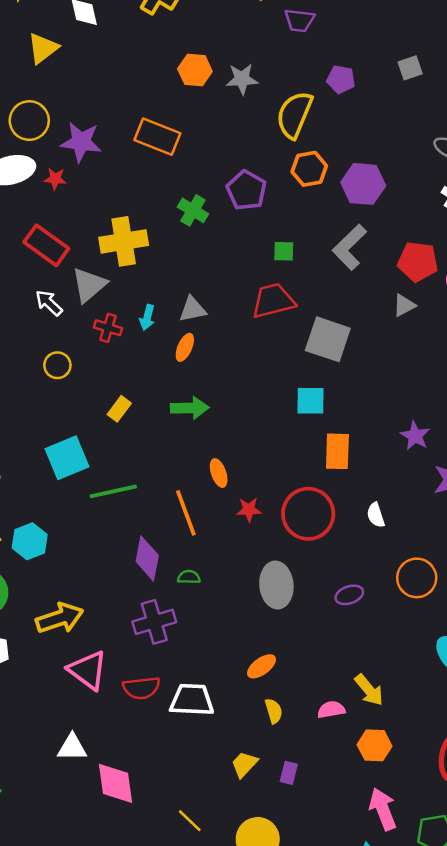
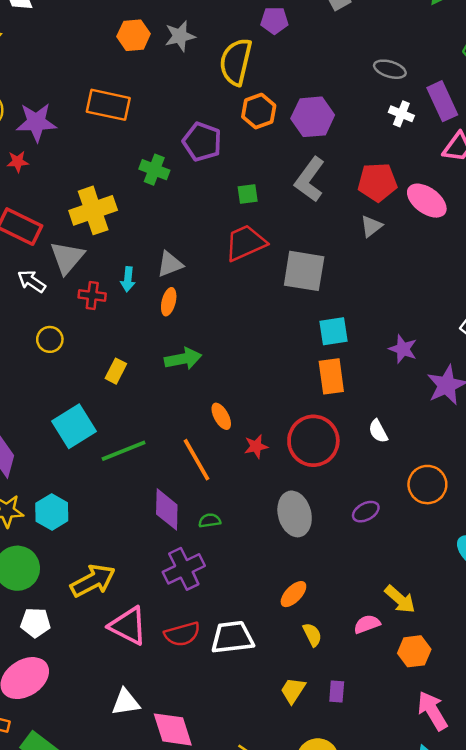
cyan square: (310, 401) -> (334, 331), moved

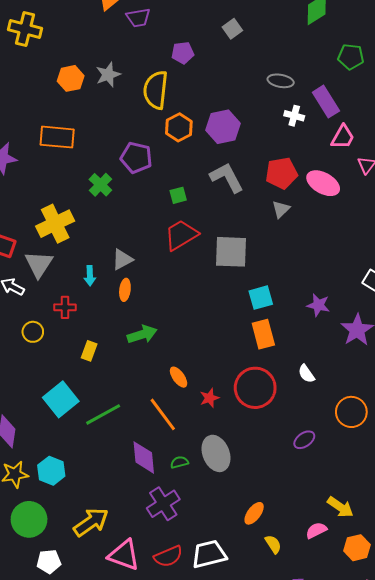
green cross: (154, 170) -> (100, 185), turned 30
gray L-shape: (310, 179) -> (227, 178), turned 123
red cross: (92, 295) -> (65, 307), moved
gray ellipse: (295, 514) -> (216, 453), moved

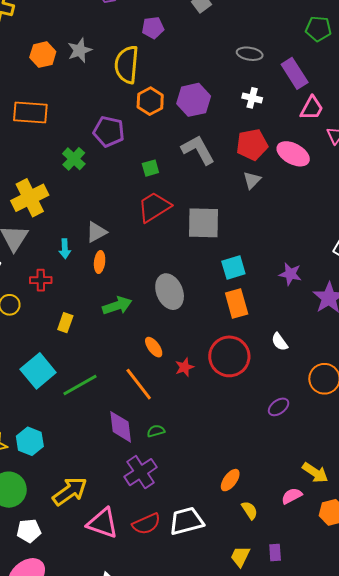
white cross: (294, 116) -> (252, 98), moved
gray ellipse: (216, 453) -> (170, 292), moved

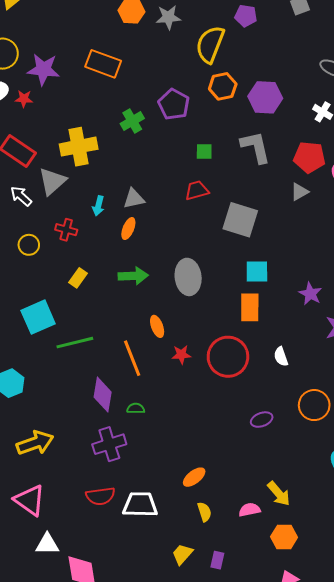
red trapezoid: (154, 207) -> (197, 190), size x0.7
pink triangle: (103, 523) -> (30, 500), moved

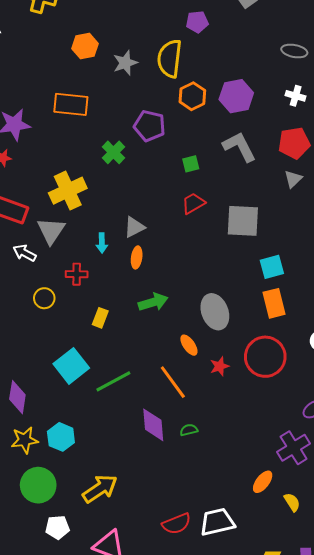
gray star: (168, 17) -> (125, 63), moved
gray ellipse: (188, 277) -> (215, 312), moved
purple cross: (109, 444) -> (294, 448), moved
yellow semicircle: (204, 512) -> (292, 502), moved

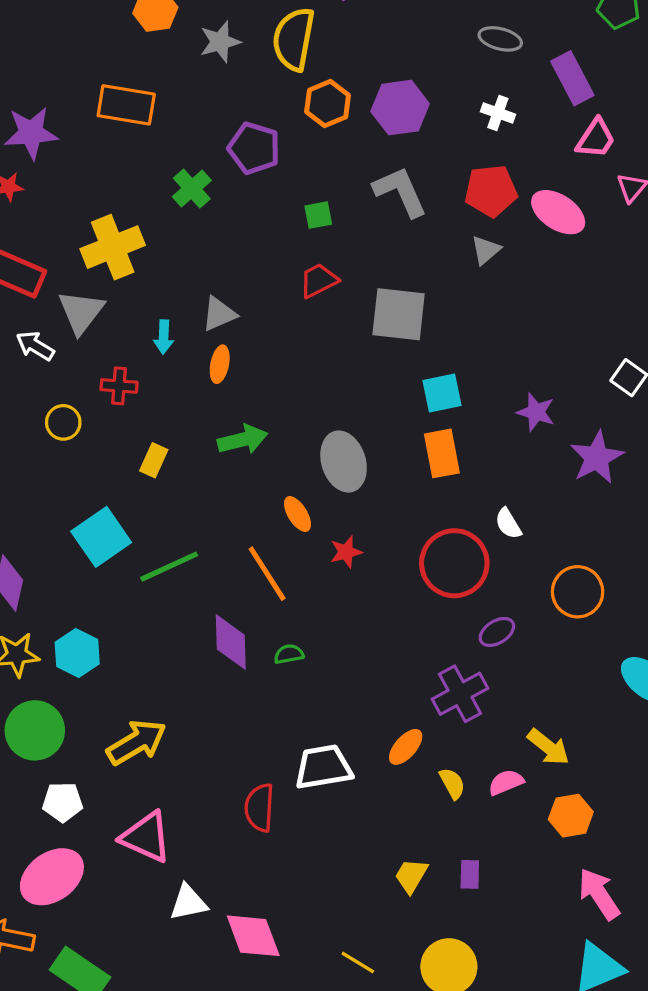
red circle: (265, 357) -> (454, 563), moved
white trapezoid: (217, 522) -> (323, 767), moved
red semicircle: (177, 524) -> (259, 808), turned 112

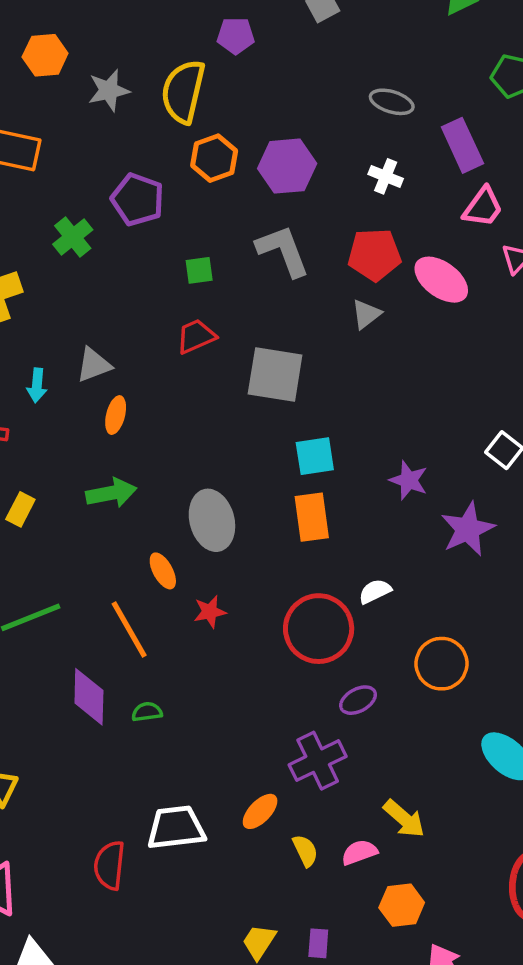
orange ellipse: (220, 364) -> (116, 415), moved
white semicircle: (508, 524) -> (375, 591), turned 92
orange hexagon: (571, 816) -> (402, 905), moved

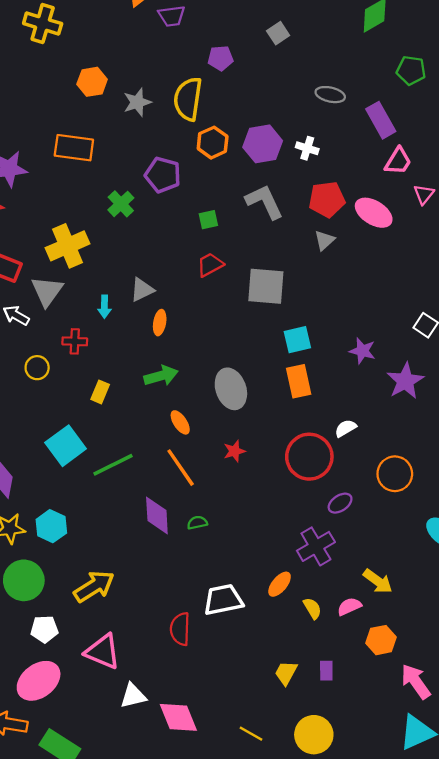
white cross: (386, 176) -> (307, 148), moved
orange ellipse: (163, 571) -> (180, 422), moved

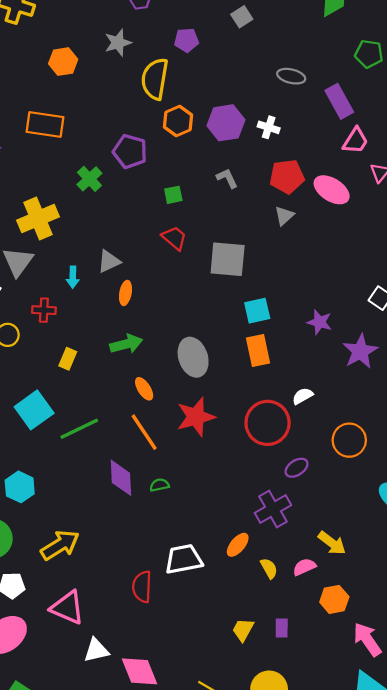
gray star: (137, 102) -> (118, 43), moved
gray L-shape: (264, 202) -> (227, 178), size x0.6
red trapezoid: (210, 265) -> (174, 238), turned 68
red star: (234, 451) -> (196, 417), size x1.8

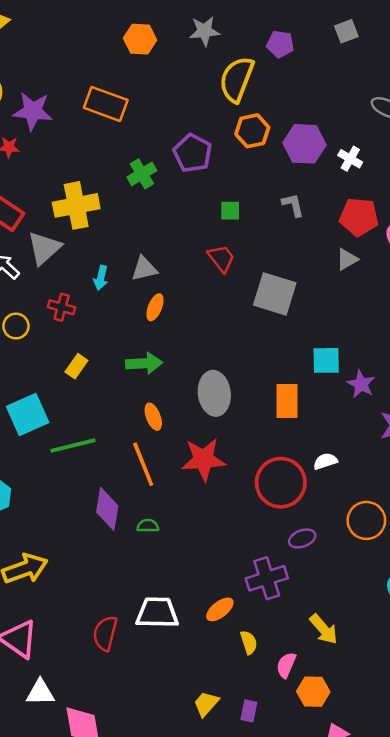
cyan square: (257, 311) -> (326, 360), moved
pink semicircle: (304, 567) -> (286, 665), moved, turned -55

